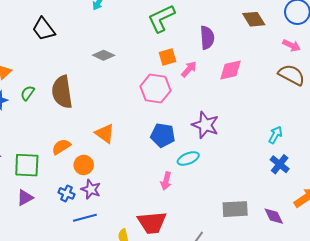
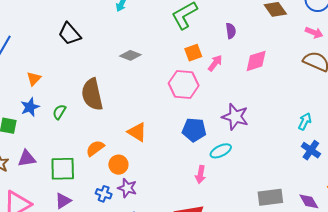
purple semicircle: (207, 38) -> (231, 31), size x0.7
green semicircle: (28, 93) -> (59, 112), moved

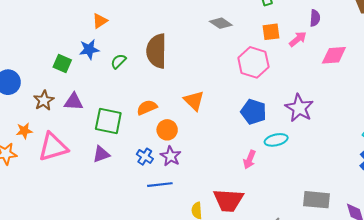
gray diamond: (130, 55) -> (221, 23), moved
pink arrow: (215, 63) -> (298, 39), moved

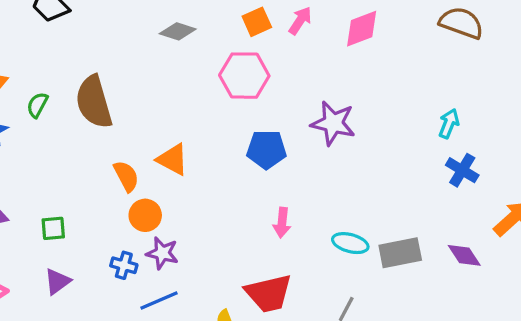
green semicircle: (118, 61) -> (37, 105), moved
orange semicircle: (147, 107) -> (126, 176), moved, turned 102
green square: (108, 121) -> (53, 228), size x0.6
cyan ellipse: (276, 140) -> (350, 243), moved, turned 45

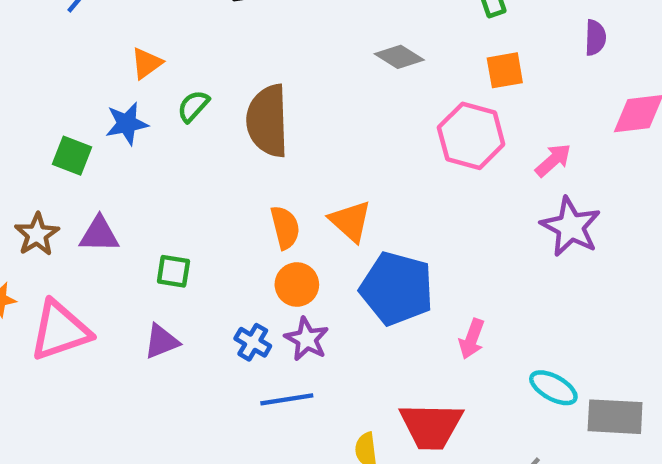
pink arrow: (300, 21) -> (553, 160), moved
blue pentagon: (267, 149) -> (397, 288), moved, size x1.4

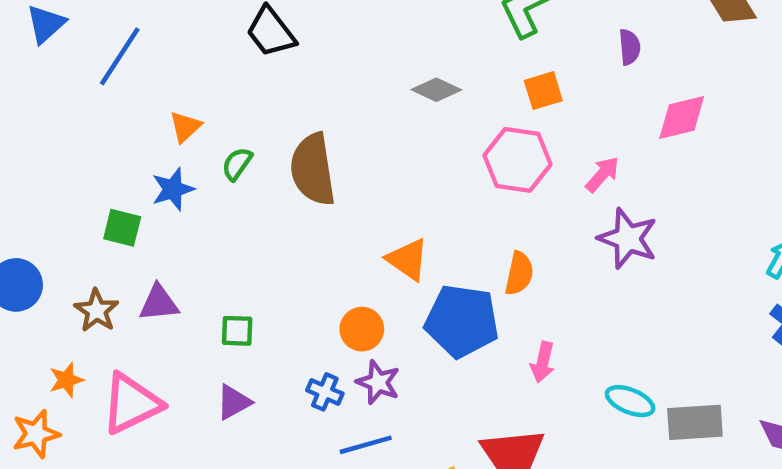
orange semicircle: (285, 227) -> (519, 273), moved, turned 33

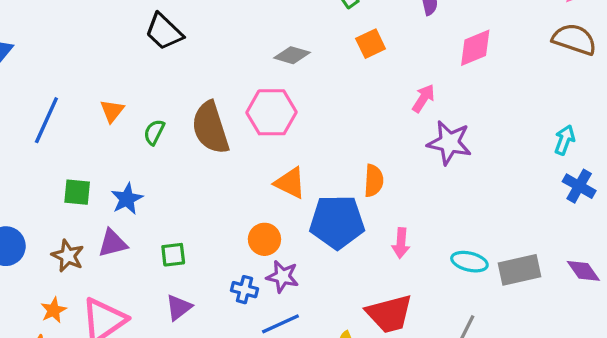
blue line: (120, 56) -> (46, 120), moved
pink hexagon: (518, 160) -> (272, 112), moved
blue star: (173, 189) -> (127, 199), moved

